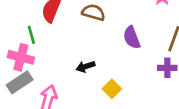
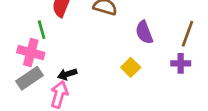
black arrow: (86, 67) -> (67, 74), moved
yellow square: (112, 89) -> (131, 67), moved

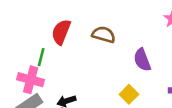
green line: (42, 30) -> (41, 57), turned 30

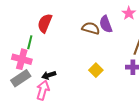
brown semicircle: (104, 35) -> (91, 28), moved
purple semicircle: (142, 60) -> (106, 24), moved

